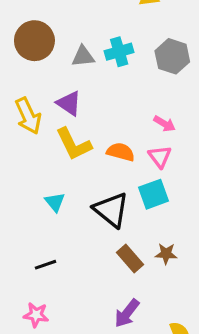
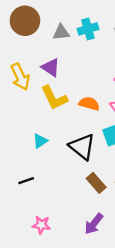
cyan triangle: (55, 202) -> (40, 141), turned 35
black line: (45, 265) -> (26, 181), moved
pink star: (36, 315) -> (41, 225), moved

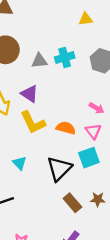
cyan triangle: (40, 141) -> (20, 163), turned -40
black triangle: (82, 147) -> (59, 169), turned 36

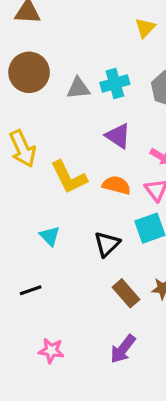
yellow triangle: (86, 19) -> (145, 28), turned -40
purple triangle: (30, 94) -> (118, 136), moved
black triangle: (59, 169) -> (107, 244), size x0.7

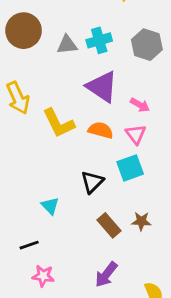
purple triangle: (118, 136) -> (102, 87), size x1.4
cyan triangle: (50, 236) -> (50, 206), moved
black line: (31, 290) -> (29, 245), moved

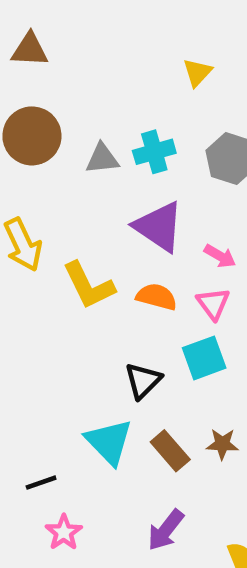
cyan triangle: (50, 206) -> (109, 442), moved, size x1.6
pink star: (43, 276) -> (64, 532), turned 30

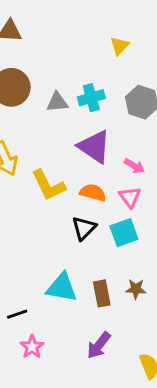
black triangle: (143, 381) -> (84, 228), moved
cyan triangle: (109, 442) -> (62, 287), turned -36
brown rectangle: (170, 451) -> (102, 293), turned 30

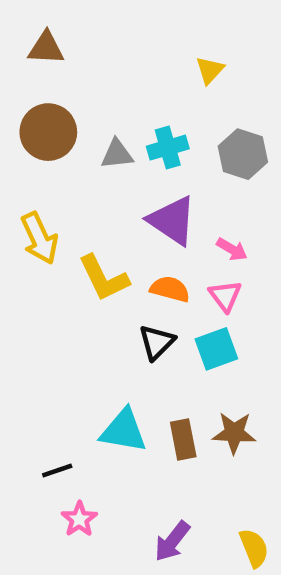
brown star: (136, 289) -> (234, 433), size x1.4
purple arrow: (99, 345) -> (172, 541), moved

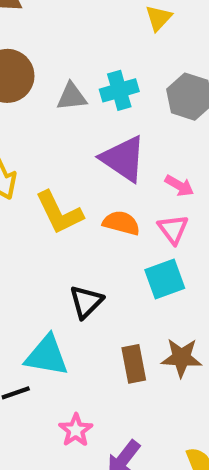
black triangle: (157, 342) -> (86, 302), moved
cyan triangle: (124, 431) -> (47, 356), moved
pink star: (79, 519) -> (76, 430), moved

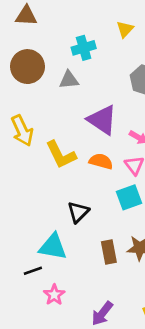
cyan cross: (119, 90) -> (84, 48), moved
pink star: (76, 430) -> (54, 295), moved

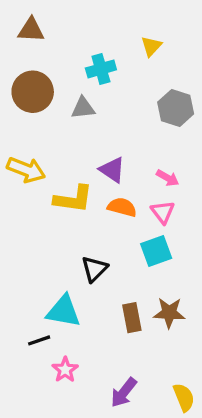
purple triangle: (102, 120) -> (112, 170), moved, size x0.7
yellow arrow: (22, 131) -> (26, 170), turned -44
yellow L-shape: (61, 155) -> (73, 199), turned -56

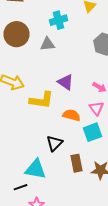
orange semicircle: (122, 207) -> (72, 115), moved
brown rectangle: (132, 318) -> (76, 163), moved

